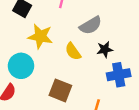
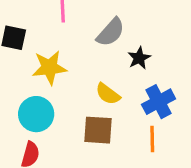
yellow semicircle: (73, 51) -> (108, 94), moved
blue cross: (119, 75) -> (159, 102), moved

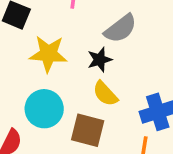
black star: (139, 58) -> (100, 60), moved
cyan circle: (36, 114) -> (44, 109), moved

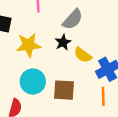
yellow semicircle: (105, 94) -> (83, 55), moved

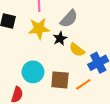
yellow star: (29, 45) -> (39, 29), moved
orange line: (103, 96) -> (83, 84), moved, turned 56

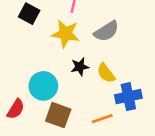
black star: (60, 38) -> (80, 67), moved
brown square: (60, 80) -> (58, 115), moved

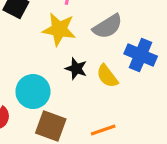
black star: (80, 67) -> (76, 69), turned 30
blue cross: (128, 97) -> (141, 55), moved, turned 35

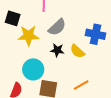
gray semicircle: (108, 26) -> (57, 27), moved
yellow star: (59, 29) -> (29, 36), moved

